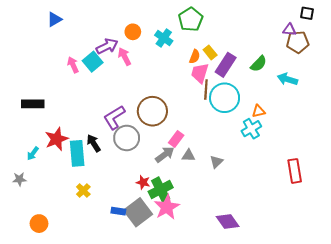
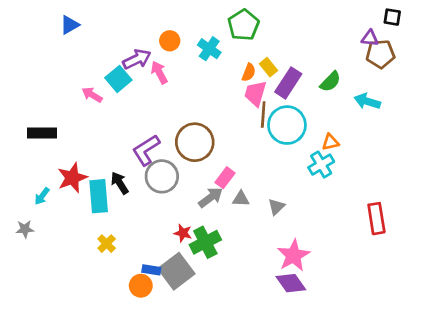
pink arrow: (73, 65) -> (92, 95), moved, turned -35
pink star: (167, 207) -> (294, 255), moved
orange circle: (39, 224) -> (141, 286), moved

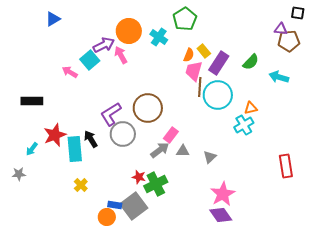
orange circle: (170, 41) -> (129, 31), size x1.6

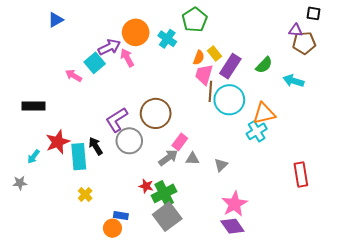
orange triangle: (251, 108) -> (264, 113), size x1.6
gray square: (134, 206) -> (167, 217), moved

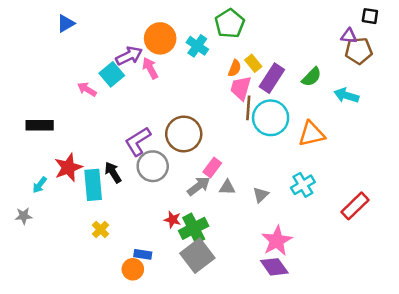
cyan cross: (257, 131) -> (303, 185), moved
red rectangle: (301, 174) -> (355, 206), turned 55

